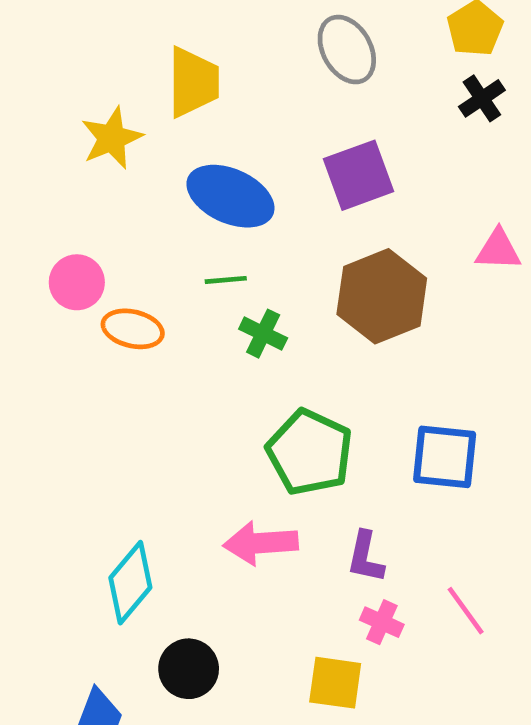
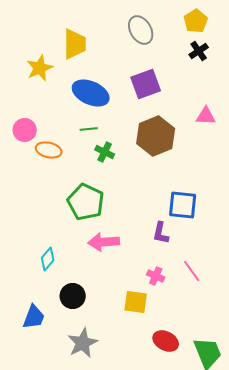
green pentagon: (310, 452) -> (86, 202), moved
purple L-shape: (365, 557) -> (161, 233), moved
cyan diamond: (130, 583) -> (48, 259), size x0.7

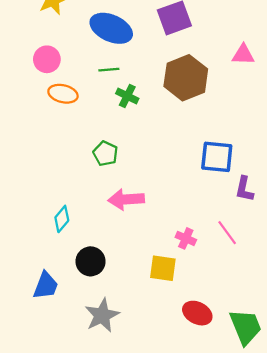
pink circle: (25, 130) -> (47, 59), moved
green pentagon: (86, 202) -> (105, 153), size x0.6
purple L-shape: (161, 233) -> (244, 189), moved

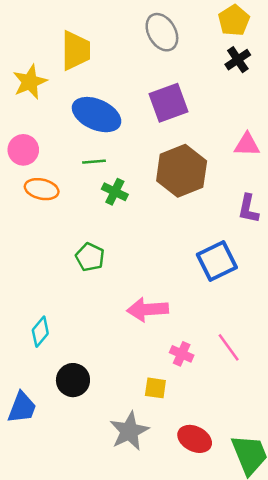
blue square: (217, 157) -> (217, 261), turned -32
purple L-shape: (244, 189) -> (248, 209), moved
pink arrow: (126, 199) -> (148, 309), moved
yellow square: (163, 268) -> (155, 388), size x0.7
gray star: (102, 315) -> (129, 431), moved

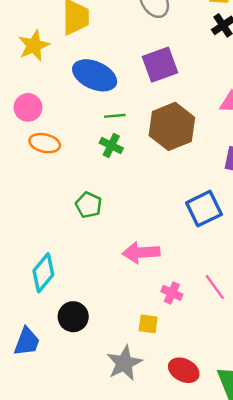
green line: (94, 162) -> (115, 116), moved
cyan diamond: (40, 332) -> (43, 273), size x1.4

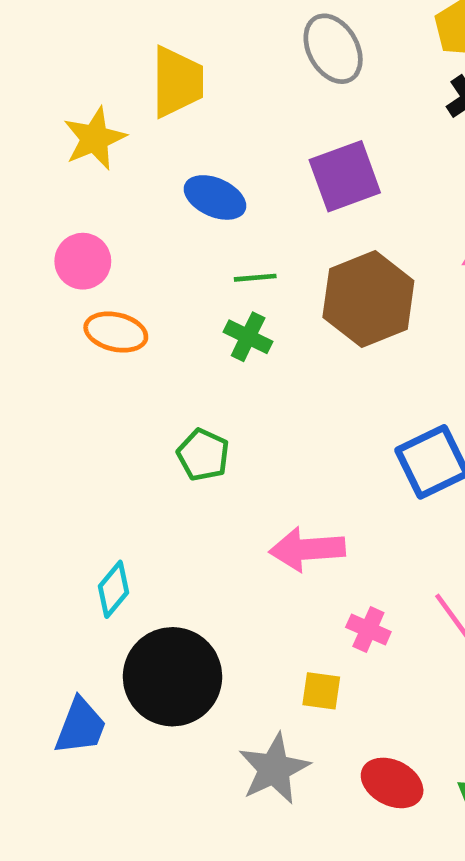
blue ellipse: (95, 75) -> (215, 197), size x0.7
cyan diamond: (43, 273) -> (113, 589), size x0.7
black circle: (73, 317) -> (173, 677), size x1.6

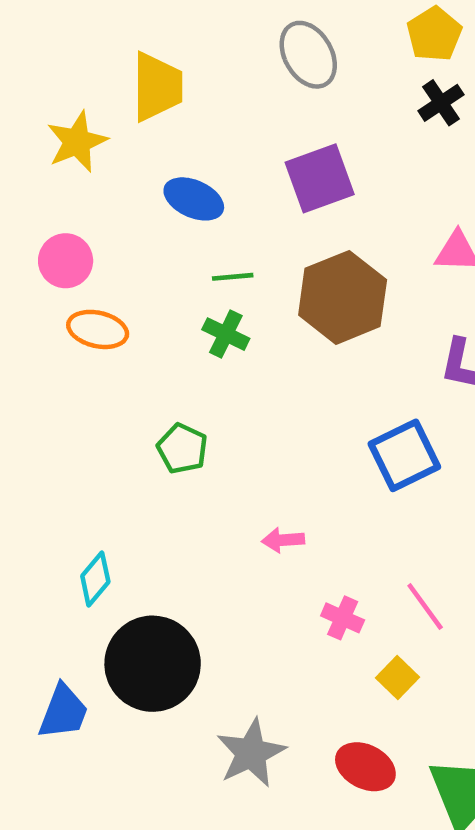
pink arrow: (307, 549) -> (283, 540), size x0.6
yellow square: (321, 691) -> (398, 677), moved, turned 36

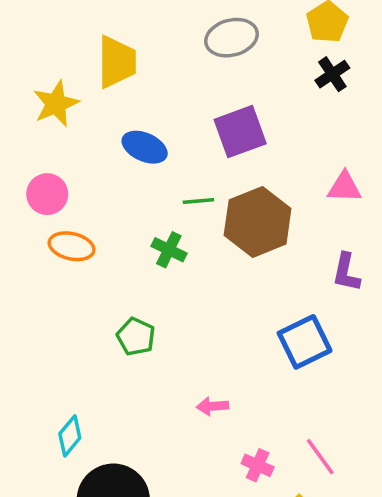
gray ellipse: (308, 55) -> (232, 38), turned -75
green line: (233, 277) -> (198, 201), moved

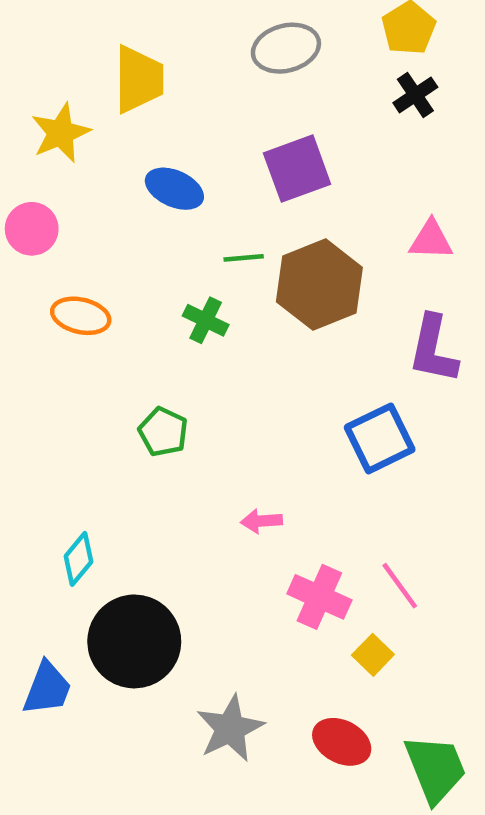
pink circle: (47, 194) -> (32, 229), moved
purple L-shape: (346, 272) -> (433, 349), size x1.4
pink cross: (258, 465) -> (319, 597), size x1.5

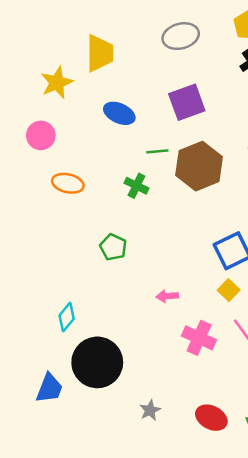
yellow square: (373, 655) -> (229, 290), moved
gray star: (230, 728) -> (150, 410), size x0.6

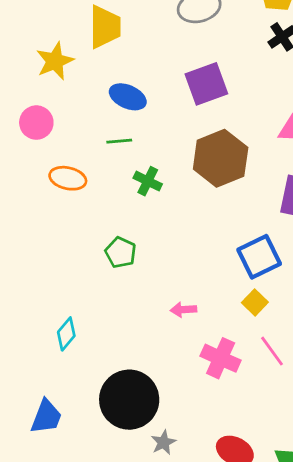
green line: (157, 151) -> (119, 141), moved
black circle: (97, 362) -> (129, 400), moved

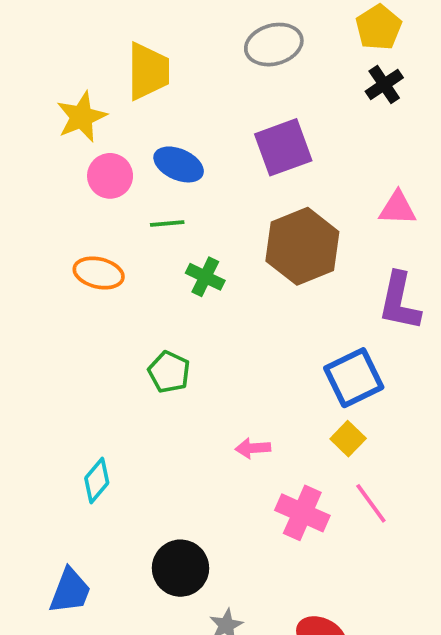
pink circle: (36, 123) -> (110, 176), moved
black circle: (129, 400) -> (180, 568), size x0.7

